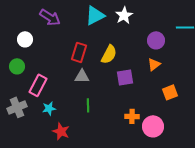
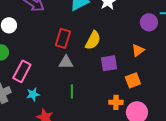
purple circle: (156, 40) -> (149, 22), moved
orange square: (170, 92) -> (133, 80), moved

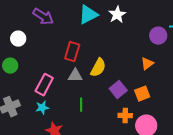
yellow semicircle: (93, 40) -> (98, 68), moved
purple square: (109, 63) -> (118, 90), moved, turned -30
pink rectangle: (22, 71) -> (44, 85), moved

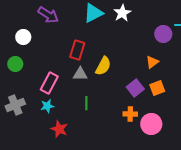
purple square: (118, 90) -> (135, 88), moved
orange square: (142, 94) -> (157, 88), moved

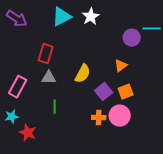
yellow semicircle: (103, 66) -> (83, 74), moved
cyan star: (47, 106) -> (12, 117), moved
pink circle: (151, 124) -> (120, 116), moved

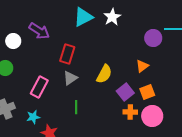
purple arrow: (17, 19) -> (39, 31), moved
gray triangle: (49, 78) -> (70, 78), turned -35
pink circle: (120, 116) -> (152, 116), moved
orange cross: (99, 118) -> (130, 112), moved

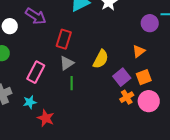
green line: (76, 107) -> (72, 83), moved
orange cross: (130, 112) -> (127, 97), turned -32

